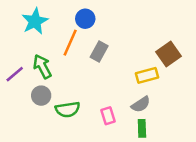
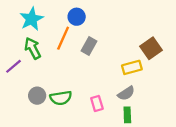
green arrow: (42, 67) -> (33, 48), moved
gray circle: (41, 96) -> (37, 96), moved

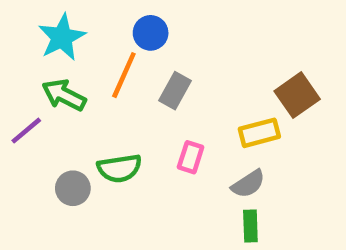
green arrow: (33, 48) -> (64, 95), turned -35
green semicircle: (61, 98) -> (119, 168), moved
pink rectangle: (97, 104) -> (191, 157), moved, turned 35

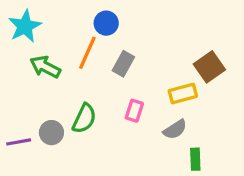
cyan star: (62, 37) -> (25, 26), moved
purple line: (26, 131) -> (19, 142), moved, turned 30
green semicircle: (119, 168) -> (84, 118), turned -56
green rectangle: (250, 226) -> (195, 159), moved

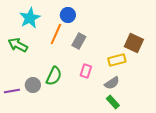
cyan star: (25, 26) -> (30, 18), moved
green arrow: (45, 67) -> (18, 45), moved
brown square: (209, 67) -> (134, 43), turned -30
green rectangle: (195, 159) -> (113, 102), moved, turned -40

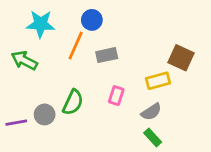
cyan star: (30, 18) -> (41, 24), turned 30
gray rectangle: (79, 41) -> (107, 55), turned 49

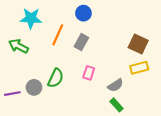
blue circle: (92, 20) -> (83, 13), moved
gray rectangle: (107, 55) -> (81, 42), turned -49
yellow rectangle: (158, 81) -> (139, 68), moved

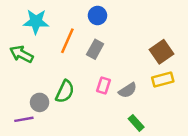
brown square: (138, 44) -> (161, 52), turned 30
gray semicircle: (115, 85) -> (128, 90), moved
purple line: (12, 94) -> (24, 119), moved

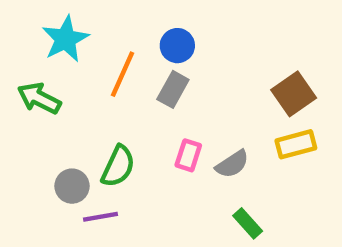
blue circle: (97, 15) -> (177, 46), moved
cyan star: (36, 22) -> (65, 39), turned -30
purple line: (24, 119) -> (101, 217), moved

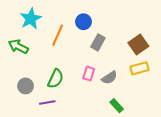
gray rectangle: (173, 89) -> (98, 42), moved
gray circle: (72, 186) -> (26, 86), moved

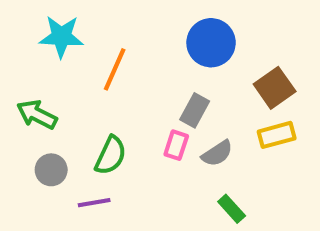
cyan star: (31, 19) -> (61, 37), turned 30
blue circle: (83, 22) -> (211, 43), moved, size x1.5
gray rectangle: (98, 42) -> (195, 110), moved
green arrow: (18, 47) -> (37, 114), moved

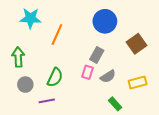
green arrow: (37, 114) -> (18, 57), turned 60
yellow rectangle: (277, 135) -> (138, 82), moved

